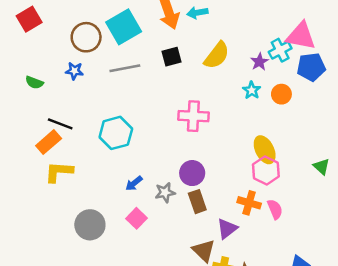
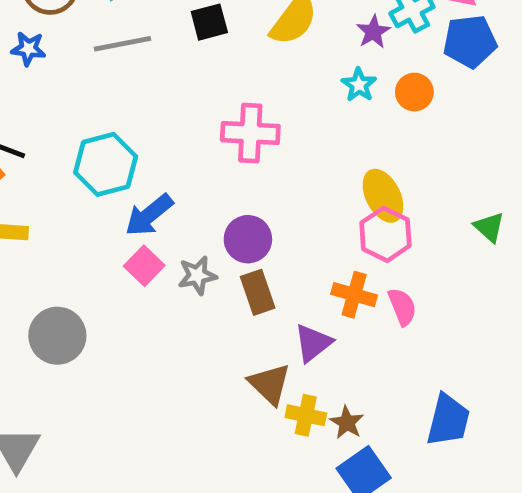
blue arrow: (134, 183) -> (149, 215), moved, size x1.5
pink square: (137, 218) -> (144, 266), moved

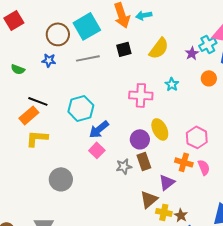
cyan star: (359, 85) -> (172, 84), moved
yellow ellipse: (383, 196) -> (160, 129), moved
gray star: (197, 275) -> (124, 166), moved
brown triangle: (270, 384) -> (149, 199), turned 36

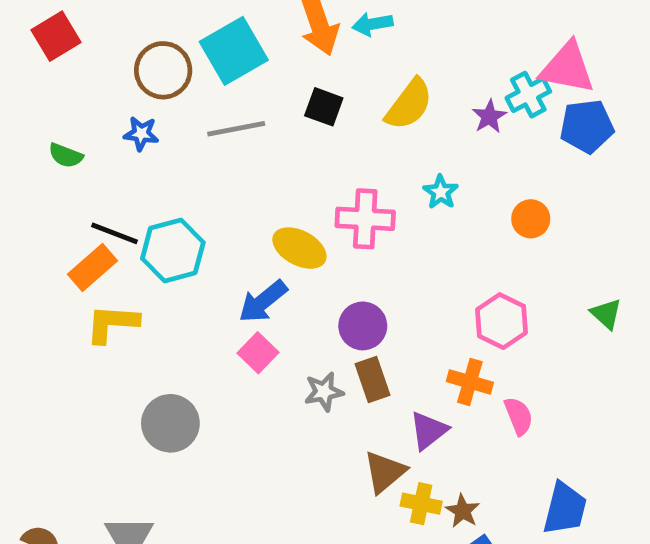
black square: (124, 49) -> (324, 107), turned 35
orange circle: (209, 78) -> (531, 219), moved
cyan hexagon: (81, 108) -> (173, 250), moved
yellow ellipse: (160, 129) -> (299, 248), moved, turned -35
pink semicircle: (204, 167) -> (519, 416), moved

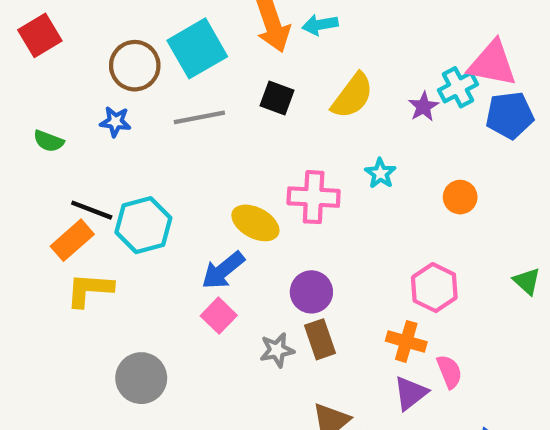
purple triangle: (428, 431) -> (411, 393), moved

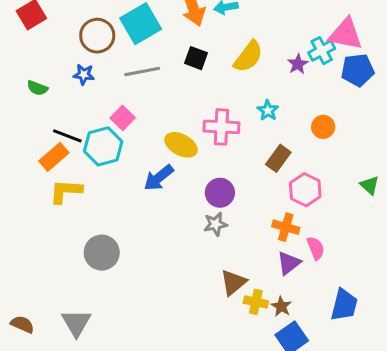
pink square: (219, 316) -> (123, 118), moved
brown rectangle: (320, 339) -> (278, 158), moved, turned 55
gray star: (277, 350) -> (215, 224), moved

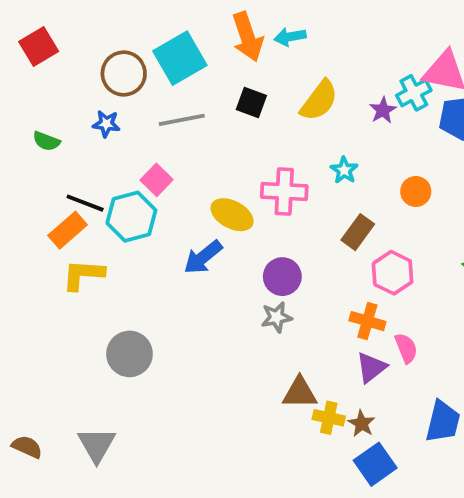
brown triangle: (233, 283) -> (300, 393), turned 40

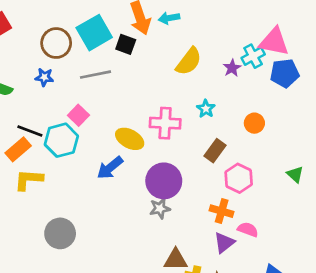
black square: (251, 103) -> (126, 44), moved
purple circle: (282, 277) -> (164, 181), size x1.4
pink semicircle: (406, 348) -> (248, 229), turned -48

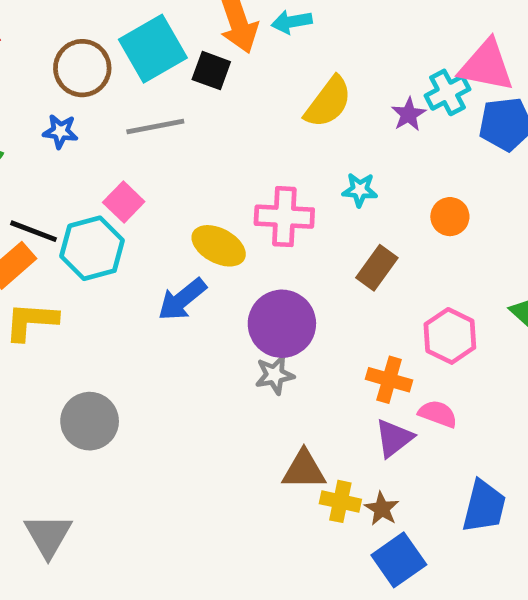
cyan star: (206, 109) -> (360, 190), turned -30
pink hexagon: (239, 178) -> (450, 336), moved

